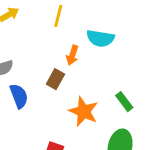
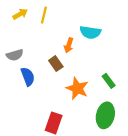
yellow line: (58, 16) -> (44, 15), moved
brown rectangle: (55, 79) -> (56, 64), turned -64

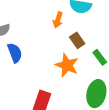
brown rectangle: (56, 64) -> (77, 40), moved

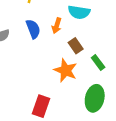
blue semicircle: (15, 53) -> (33, 29), moved

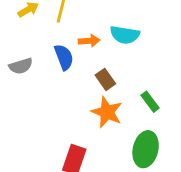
orange arrow: (57, 26) -> (89, 41), moved, turned -112
brown rectangle: (76, 46) -> (105, 79), moved

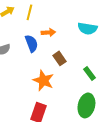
cyan semicircle: (125, 35) -> (87, 28), moved
orange star: (107, 112) -> (43, 80), moved

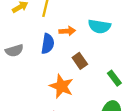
cyan semicircle: (87, 28) -> (99, 26), moved
blue semicircle: (31, 43) -> (48, 44), turned 30

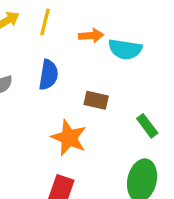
orange arrow: (67, 31) -> (91, 36), moved
brown rectangle: (80, 61) -> (96, 100), turned -42

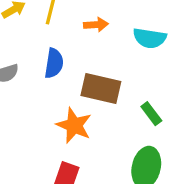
cyan semicircle: (125, 49) -> (150, 38), moved
brown rectangle: (96, 100) -> (101, 88), size x1.6

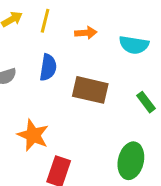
green rectangle: (151, 114) -> (146, 102), moved
orange star: (74, 125) -> (33, 135), moved

